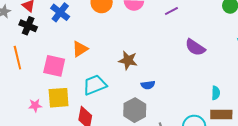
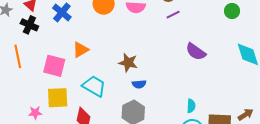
cyan trapezoid: (95, 85) -> (94, 86), turned 50
blue semicircle: (148, 85) -> (139, 84), moved
cyan semicircle: (216, 93) -> (191, 106), moved
pink star: (35, 105) -> (35, 113), moved

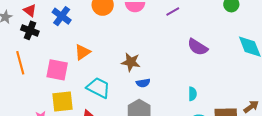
cyan semicircle: (191, 106) -> (192, 94), moved

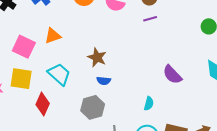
purple semicircle: (198, 47) -> (172, 75), moved

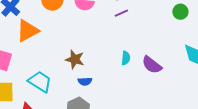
orange triangle: (53, 36) -> (28, 31), moved, size x1.4
cyan semicircle: (149, 104) -> (126, 58), moved

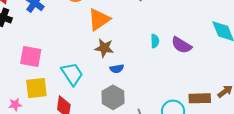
orange triangle: (28, 31) -> (99, 19), moved
cyan trapezoid: (40, 82) -> (72, 74), turned 30

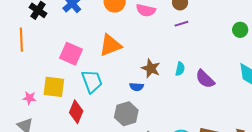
orange triangle: (99, 19) -> (110, 45), moved
brown star: (104, 48) -> (151, 68), moved
pink square: (31, 56) -> (71, 54), moved

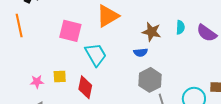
yellow square: (54, 87) -> (60, 76), moved, size x0.6
gray hexagon: (126, 114) -> (150, 80), moved

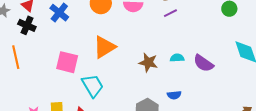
cyan semicircle: (180, 27) -> (177, 58), turned -96
blue semicircle: (141, 52) -> (174, 95), moved

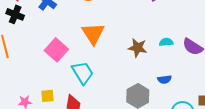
orange triangle: (104, 47) -> (93, 34), turned -30
pink square: (67, 62) -> (56, 50), turned 30

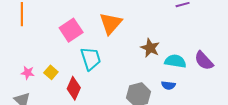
cyan semicircle: (166, 42) -> (175, 61), moved, size x1.5
yellow square: (47, 96) -> (51, 72), turned 32

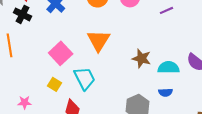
yellow square: (51, 72) -> (55, 84), moved

